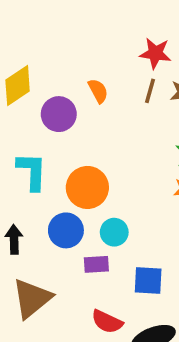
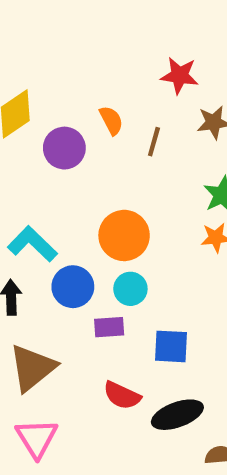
brown line: (150, 91) -> (154, 142), moved
cyan L-shape: (32, 171) -> (32, 244), moved, turned -48
orange circle: (87, 187) -> (124, 235), moved

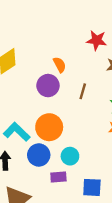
brown line: (154, 142) -> (83, 91), moved
purple circle: (64, 148) -> (48, 86), moved
orange circle: (124, 235) -> (49, 127), moved

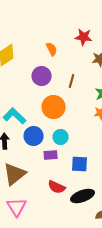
orange semicircle: (60, 65) -> (52, 49), moved
orange circle: (49, 127) -> (54, 107), moved

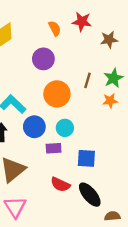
red star: (84, 37) -> (82, 22), moved
brown line: (72, 81) -> (87, 80), moved
black ellipse: (83, 196) -> (90, 195), turned 70

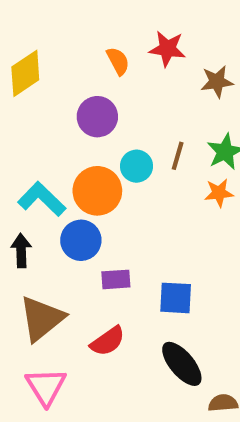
orange circle: (57, 94) -> (97, 191), moved
cyan circle: (65, 128) -> (136, 166), moved
red semicircle: (60, 184) -> (108, 341), moved, turned -60

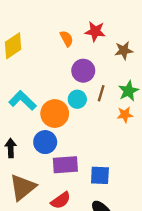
purple circle: (97, 117) -> (83, 71), moved
cyan L-shape: (42, 199) -> (23, 100), moved
purple rectangle: (116, 279) -> (65, 165), size x1.5

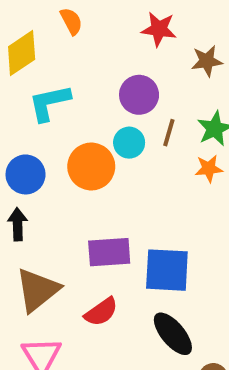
orange semicircle: (67, 39) -> (71, 21), moved
cyan L-shape: (23, 100) -> (49, 103), moved, turned -56
blue circle: (45, 142) -> (26, 174), moved
blue square: (100, 175) -> (167, 270), size x1.4

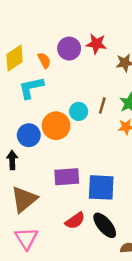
orange semicircle: (71, 21) -> (44, 60), moved
purple circle: (139, 95) -> (69, 49), moved
blue circle: (26, 174) -> (29, 135), moved
red semicircle: (101, 312) -> (75, 221), moved

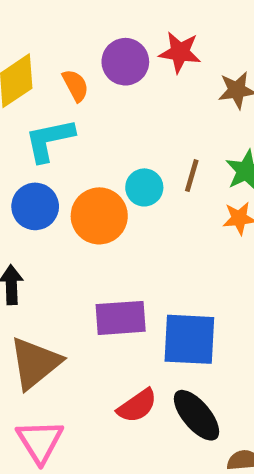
blue circle: (29, 135) -> (35, 206), moved

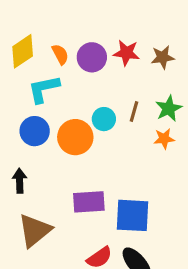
red star: (180, 52) -> (126, 53), moved
purple circle: (125, 62) -> (92, 57), moved

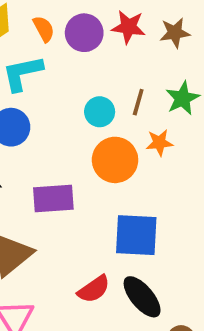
orange circle: (75, 137) -> (115, 160), moved
orange star: (164, 139) -> (159, 143), moved
purple rectangle: (89, 202) -> (53, 199), moved

